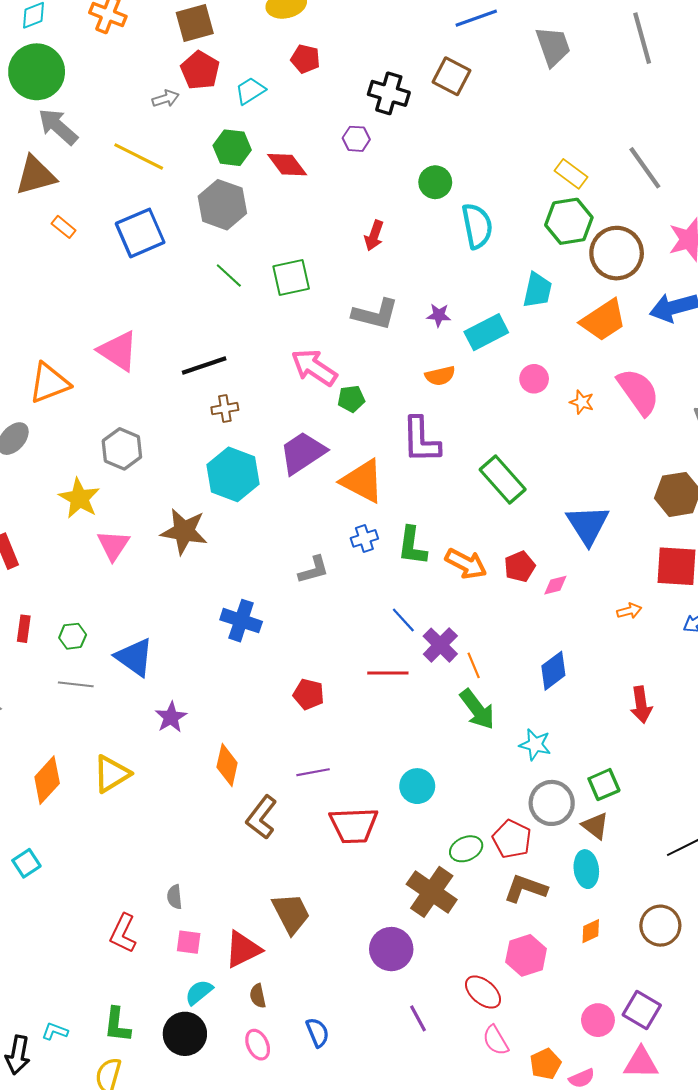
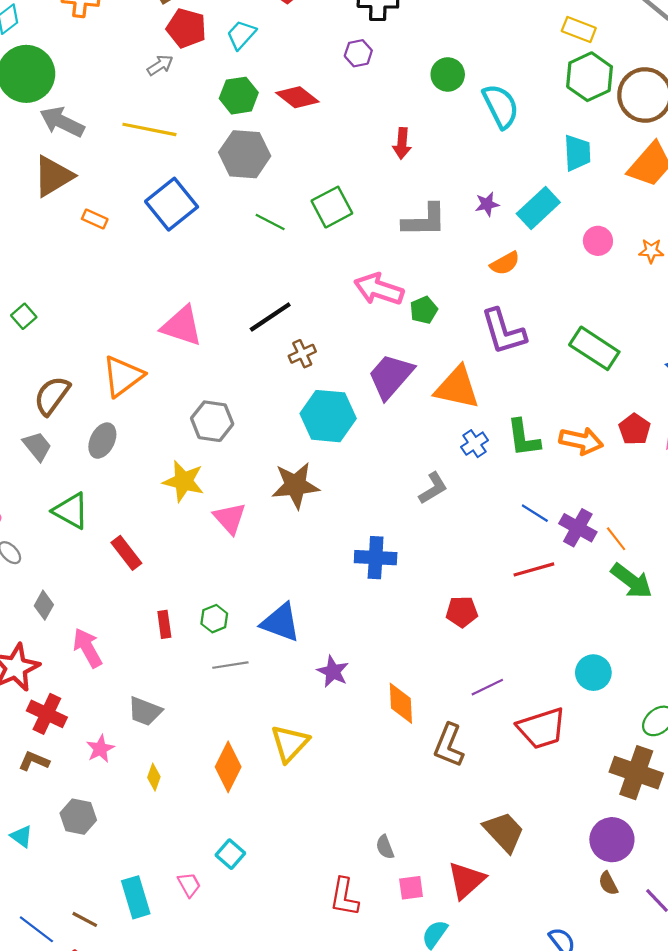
brown semicircle: (258, 996) -> (608, 883), moved

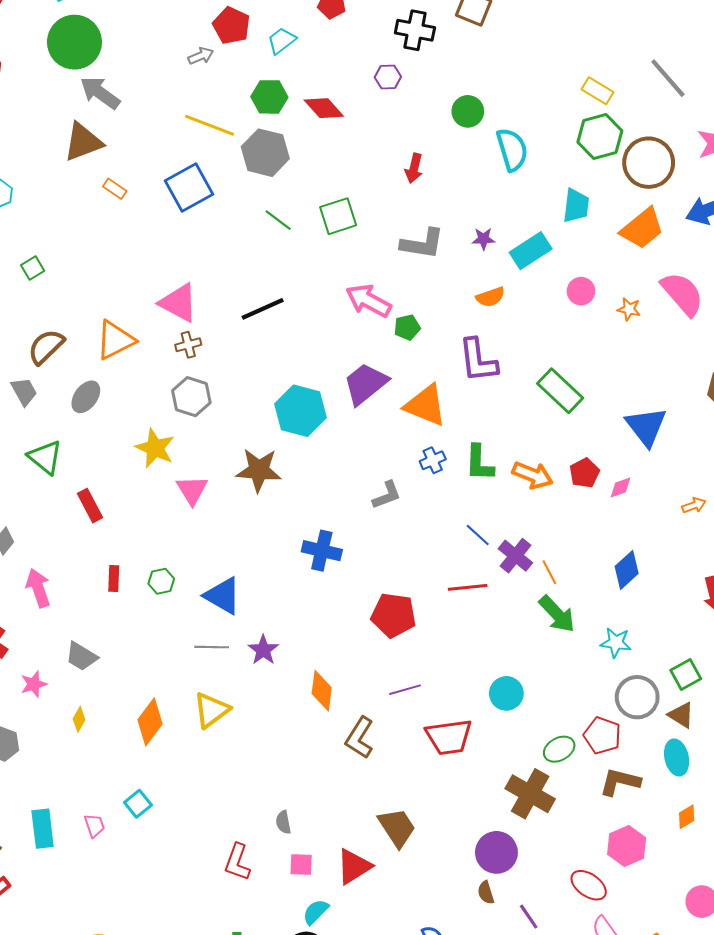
yellow line: (149, 129) -> (209, 125), moved
brown cross: (302, 354) -> (188, 345), moved
red pentagon: (462, 612) -> (394, 615), size x1.5
gray line: (230, 665) -> (212, 647), moved

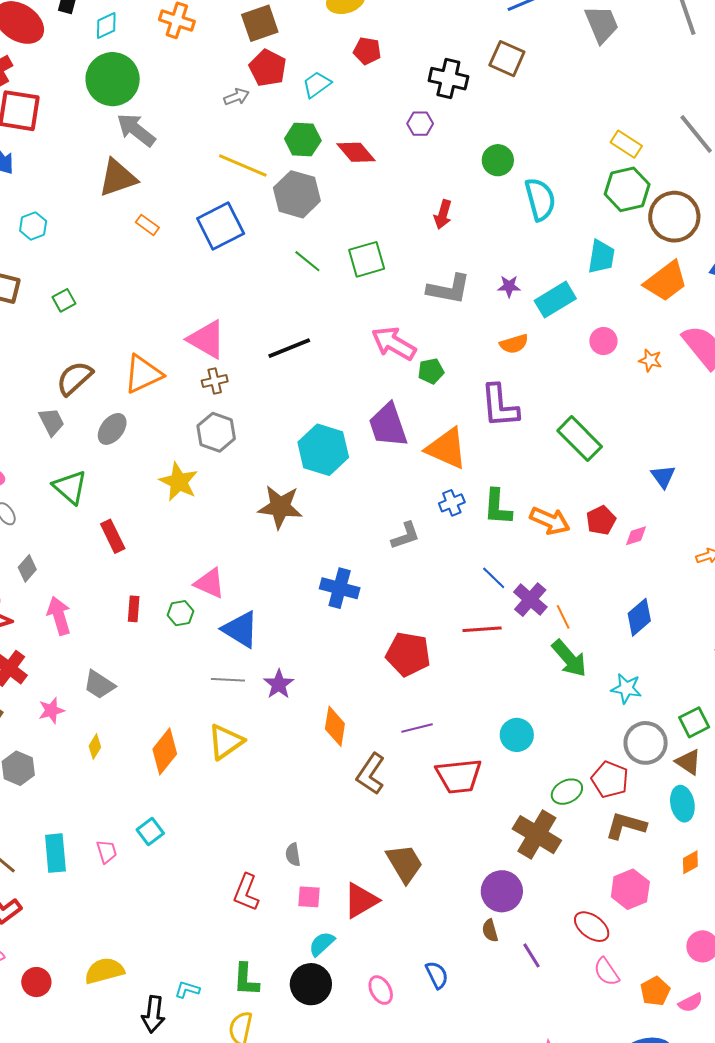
purple trapezoid: (365, 384) -> (388, 425), turned -72
blue triangle: (646, 426) -> (663, 477), size x0.6
pink triangle: (192, 490) -> (210, 583), moved, turned -36

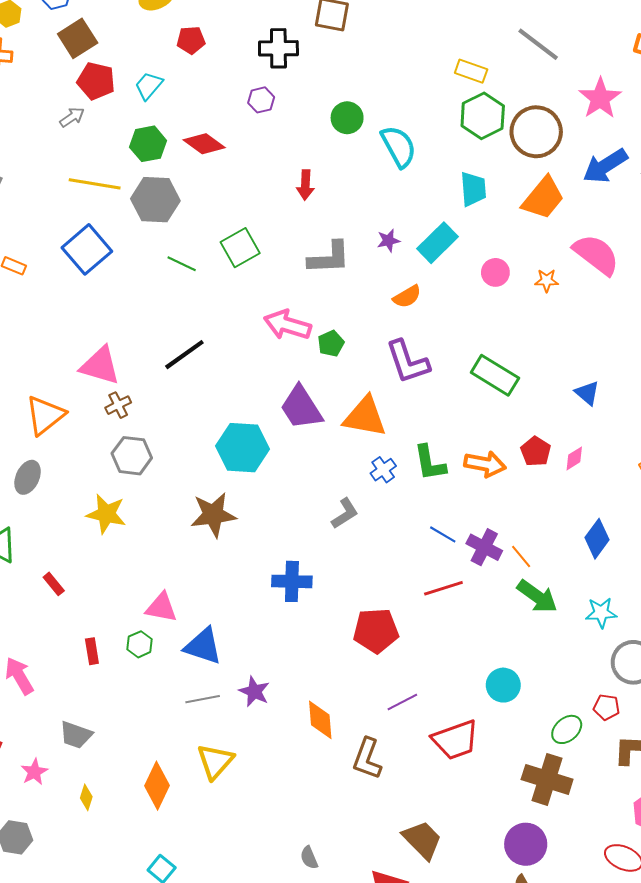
red rectangle: (113, 536) -> (54, 584), size x0.7
red pentagon: (610, 780) -> (607, 707), size x0.7

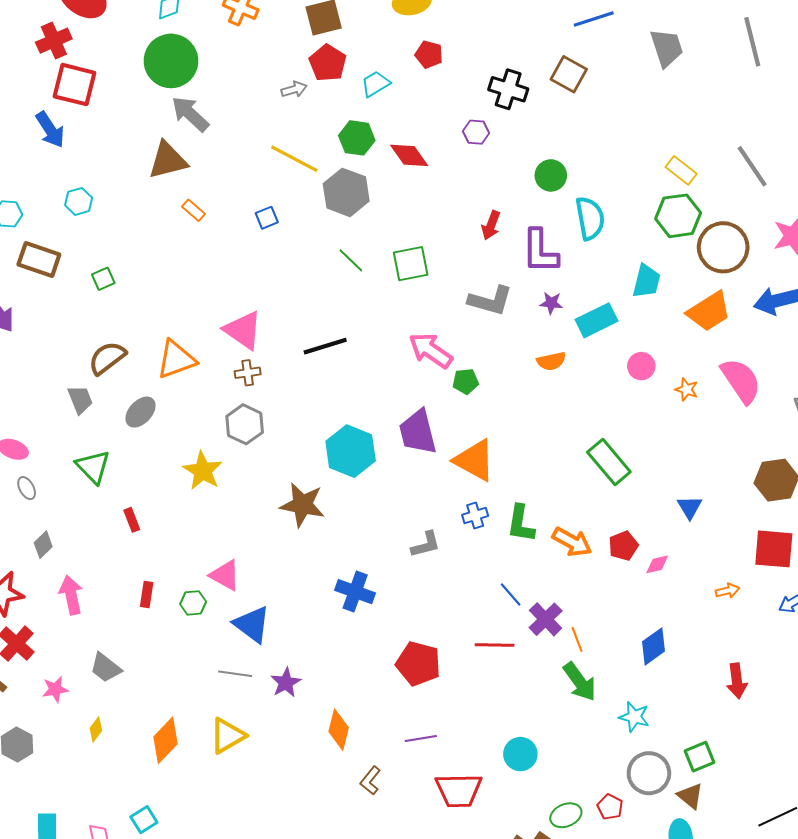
blue square: (87, 249) -> (267, 218), size x0.5
purple L-shape: (408, 362) -> (540, 251), moved
brown L-shape: (367, 759) -> (370, 781), size x0.7

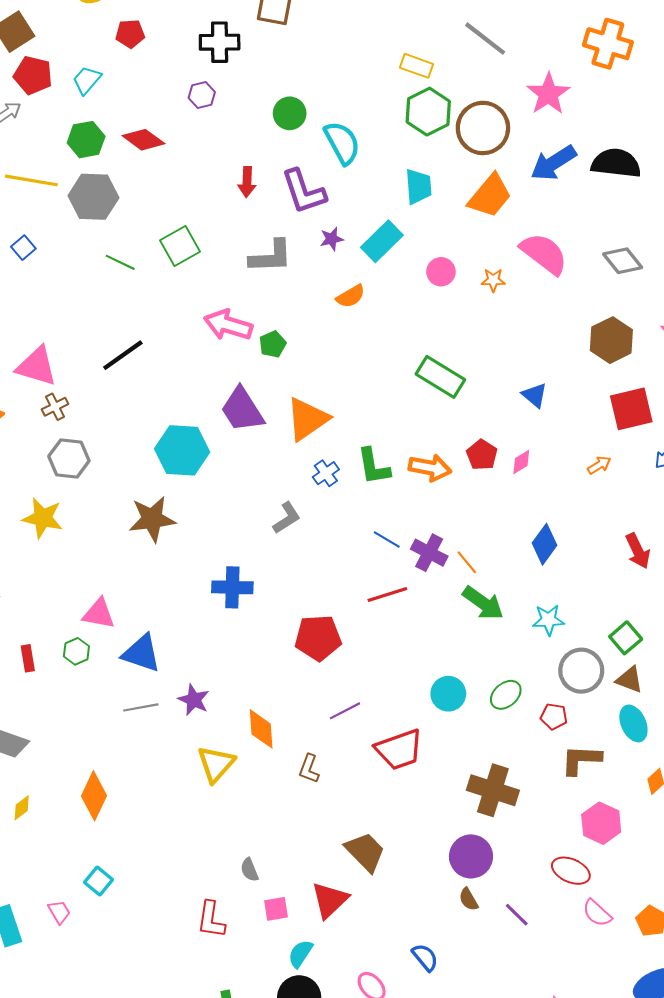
orange triangle: (475, 460) -> (307, 419), turned -45
yellow diamond: (96, 729) -> (22, 808), turned 35
yellow triangle: (227, 736) -> (216, 764), moved
green ellipse: (566, 815) -> (506, 695), moved

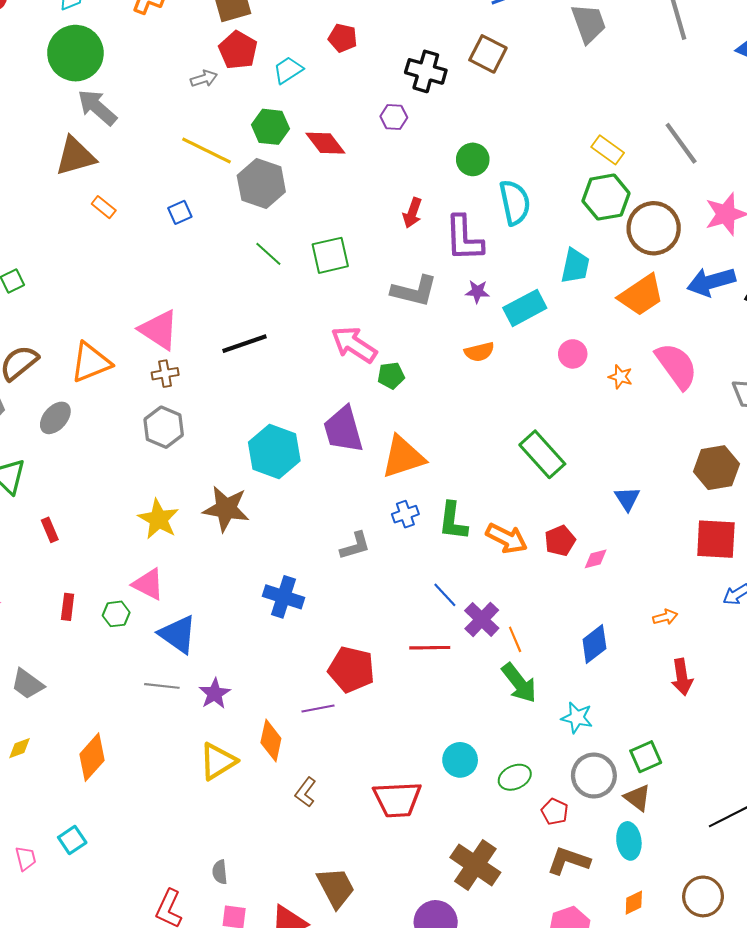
orange arrow: (599, 465) -> (665, 617), moved
yellow star: (43, 518) -> (158, 519), moved
purple line: (345, 711) -> (318, 709), moved

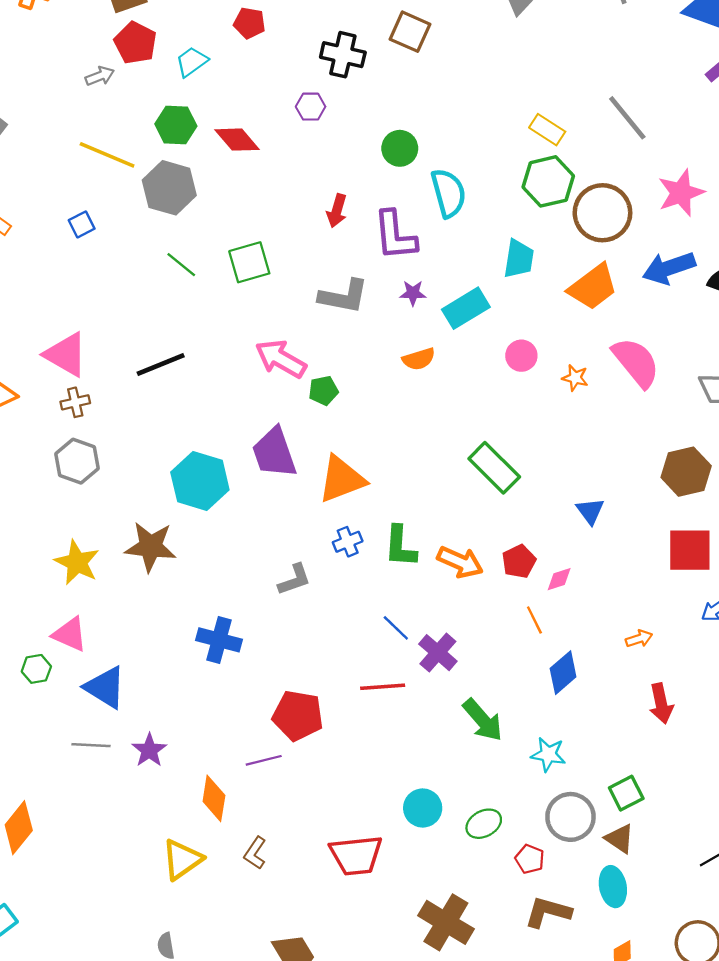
orange line: (515, 639) -> (534, 620), moved
yellow triangle: (218, 761) -> (182, 859), moved

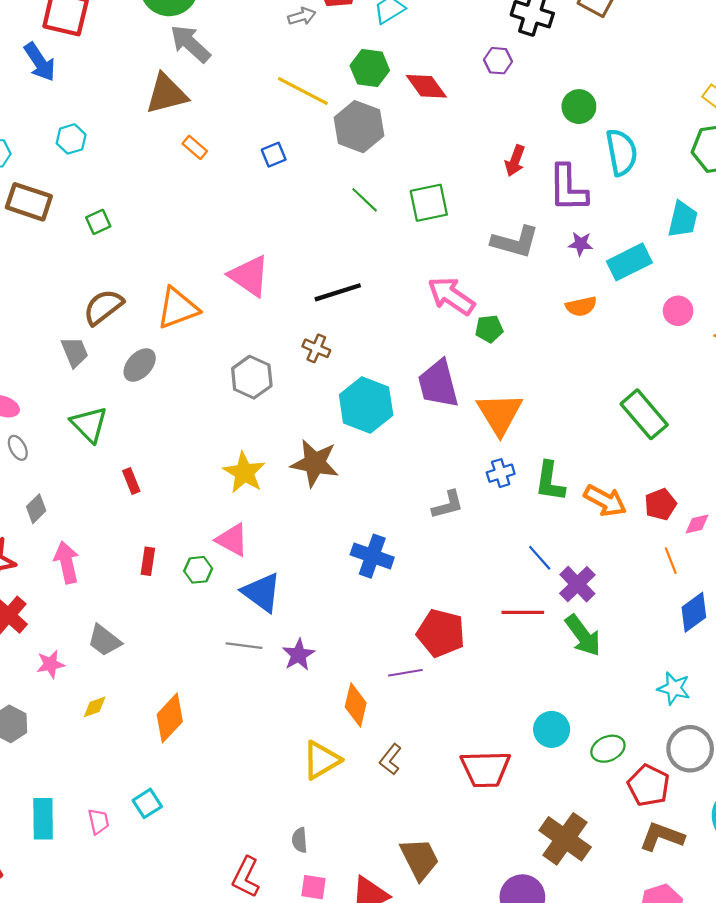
brown cross: (75, 402) -> (316, 348), moved, turned 32
orange triangle: (342, 479) -> (500, 414), turned -45
green arrow: (483, 720) -> (583, 635), moved
red pentagon: (530, 859) -> (649, 785), size x1.5

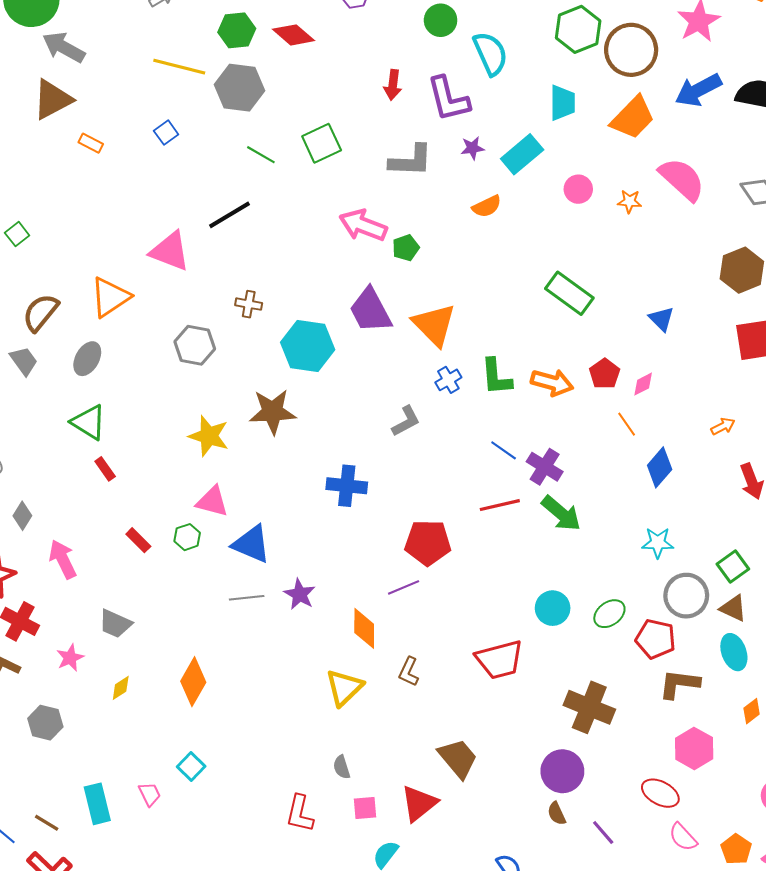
black line: (338, 292) -> (230, 215), moved
green triangle: (89, 424) -> (89, 422), moved
red rectangle: (148, 561) -> (138, 540), turned -40

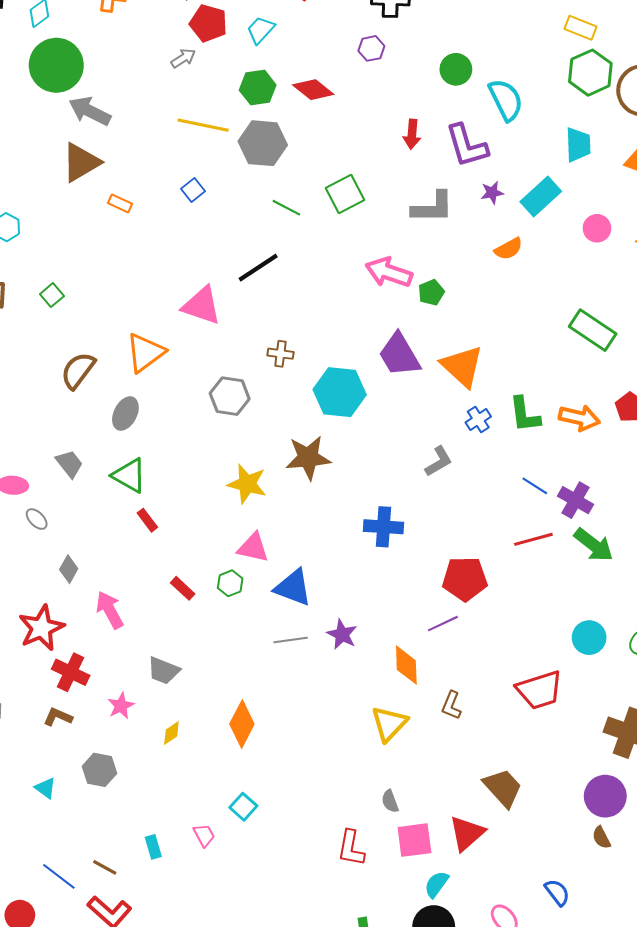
gray trapezoid: (24, 361) -> (69, 464), moved
cyan rectangle: (97, 804) -> (153, 847), size x0.6
pink square: (365, 808) -> (414, 840), size x1.5

